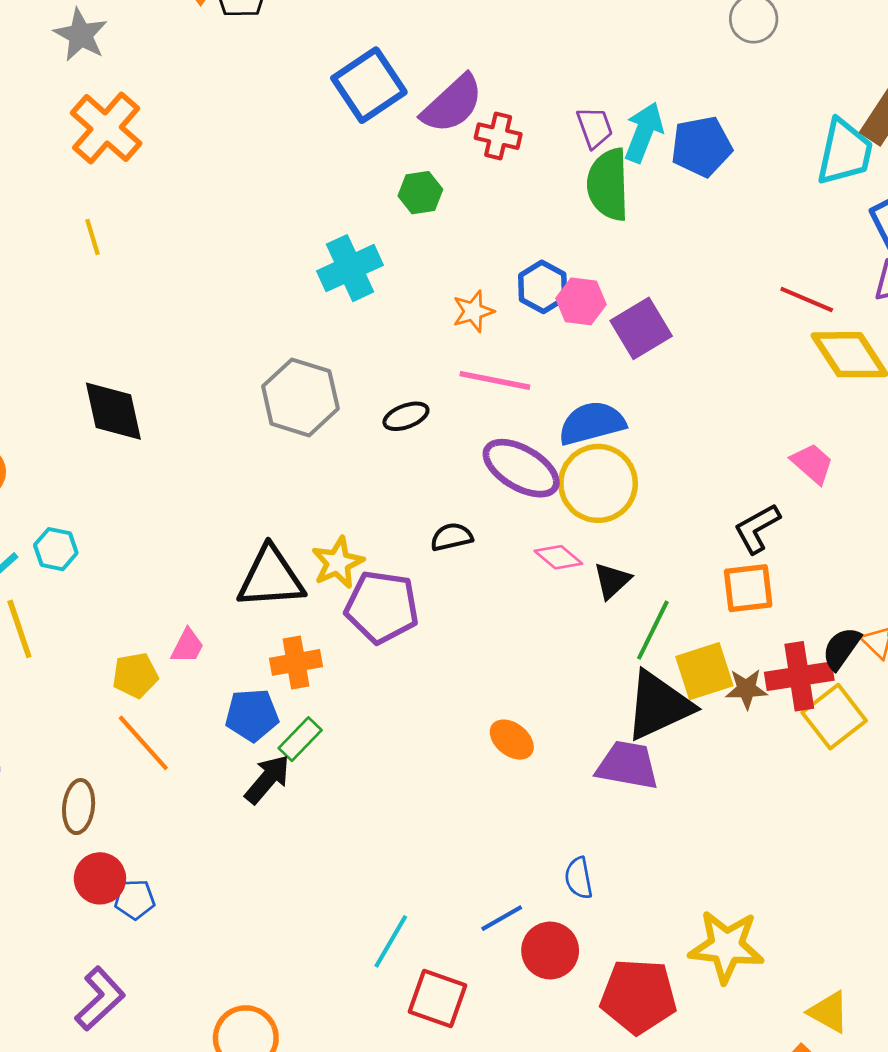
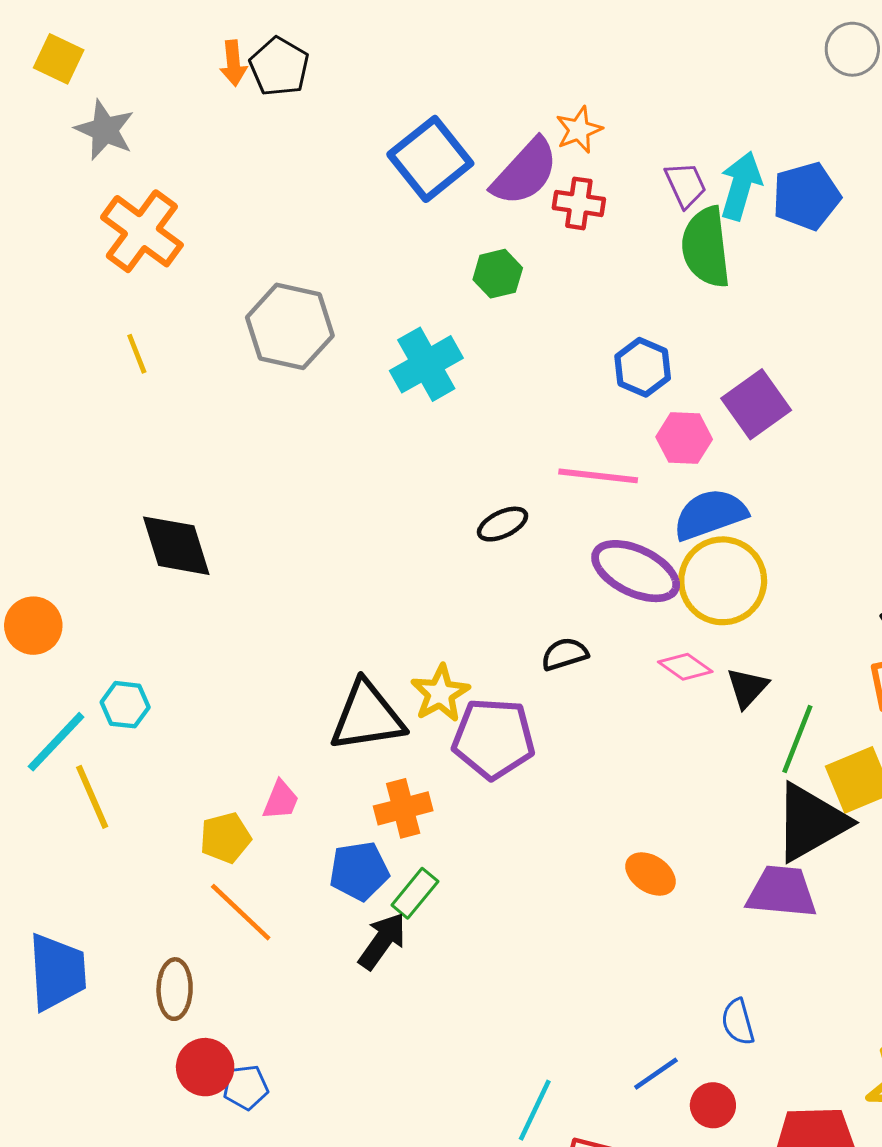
pink hexagon: (581, 301) -> (684, 438), moved
orange star: (473, 311) -> (579, 130), moved
gray hexagon: (300, 397) -> (290, 326), moved
red circle: (550, 951) -> (713, 1105), size x0.7

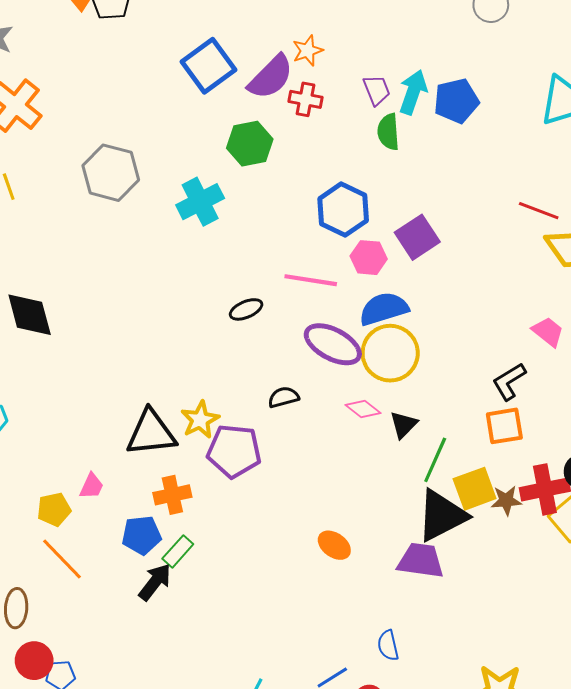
green semicircle: (706, 247) -> (388, 132), size x0.7
green hexagon: (498, 274) -> (250, 144), size x1.4
blue hexagon: (643, 367) -> (343, 210), size x1.4

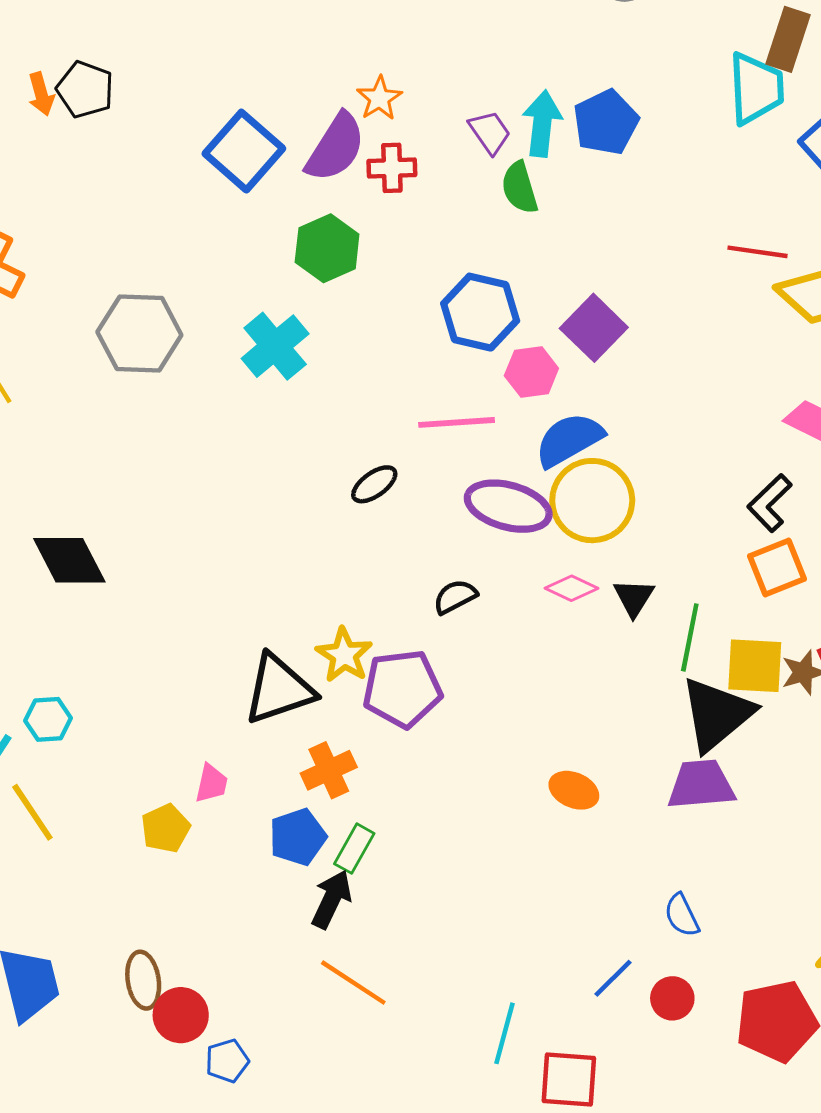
yellow square: (475, 489) -> (755, 666), turned 36
orange line: (62, 559) -> (353, 983), moved
red circle: (34, 661) -> (181, 1015), moved

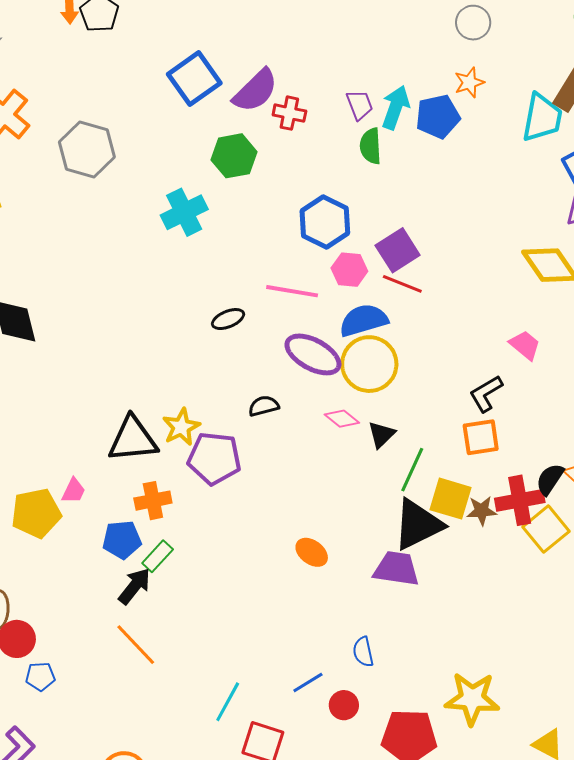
orange star: (379, 98) -> (469, 82), moved
red line: (758, 252) -> (402, 284), moved
gray hexagon: (139, 333) -> (87, 149), moved
yellow pentagon: (166, 828) -> (36, 513), size x1.5

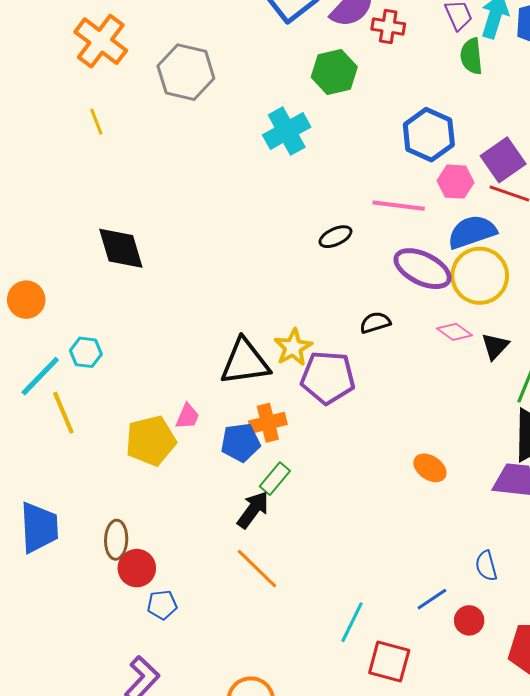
blue pentagon: (122, 540) -> (241, 442), moved

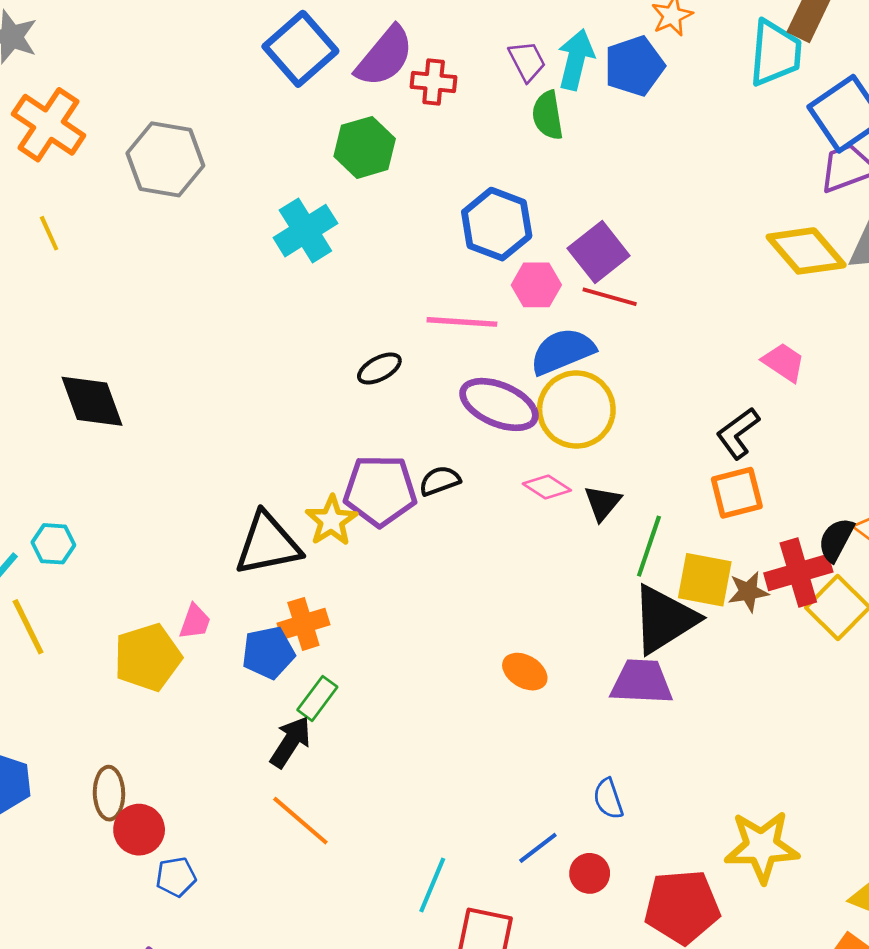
purple pentagon: (328, 378) -> (380, 491), moved

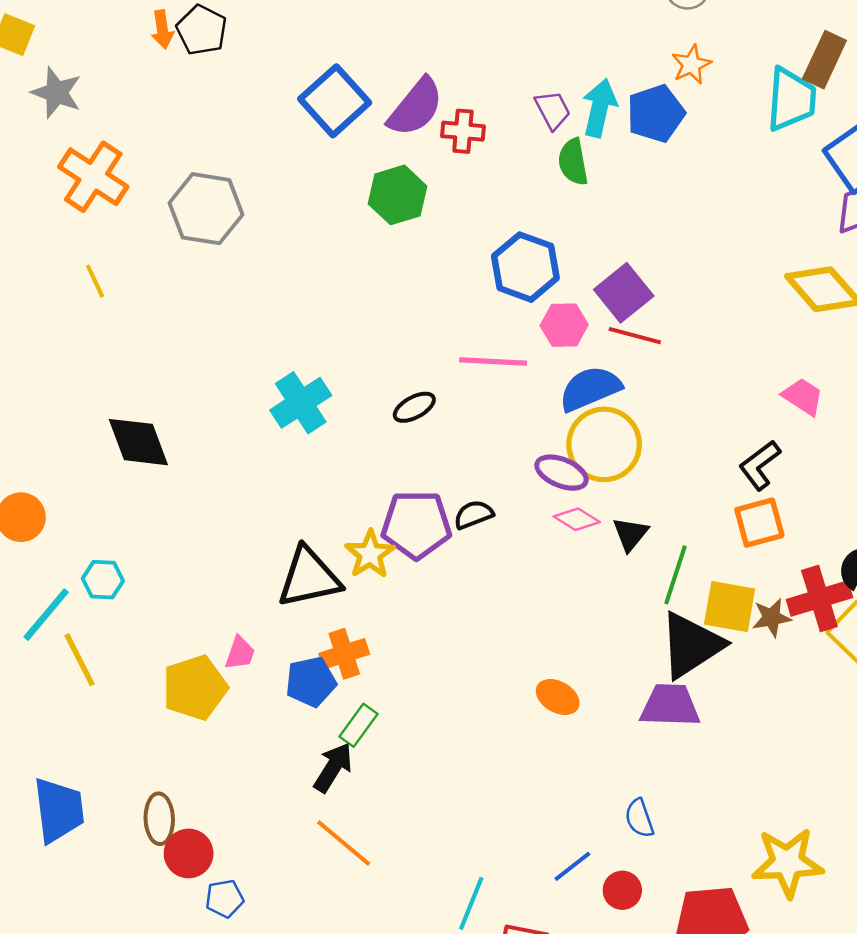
cyan cross: (305, 231) -> (301, 403), moved
purple ellipse: (499, 404) -> (562, 473), moved, size x0.7

